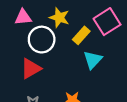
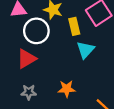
yellow rectangle: (81, 35) -> (74, 26), turned -54

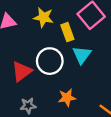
white circle: (36, 31) -> (50, 61), moved

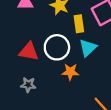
red triangle: (22, 71) -> (29, 52), turned 35
orange star: (67, 98) -> (70, 72), moved

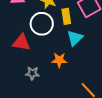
white circle: (57, 47) -> (42, 24), moved
gray star: (28, 85) -> (32, 73), moved

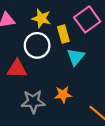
orange star: (59, 60) -> (63, 94), moved
gray star: (32, 73) -> (33, 102), size x1.5

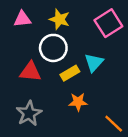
yellow rectangle: (63, 34) -> (70, 73), moved, turned 72
gray star: (33, 102) -> (29, 113), moved, turned -30

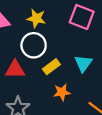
pink square: (108, 23) -> (82, 17), turned -30
cyan triangle: (94, 63) -> (83, 63), moved

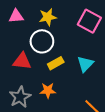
yellow star: (36, 18) -> (48, 17), turned -30
orange star: (62, 92) -> (48, 91), moved

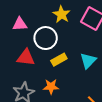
pink triangle: (16, 16) -> (20, 24), moved
yellow star: (48, 17) -> (61, 14), moved, turned -30

